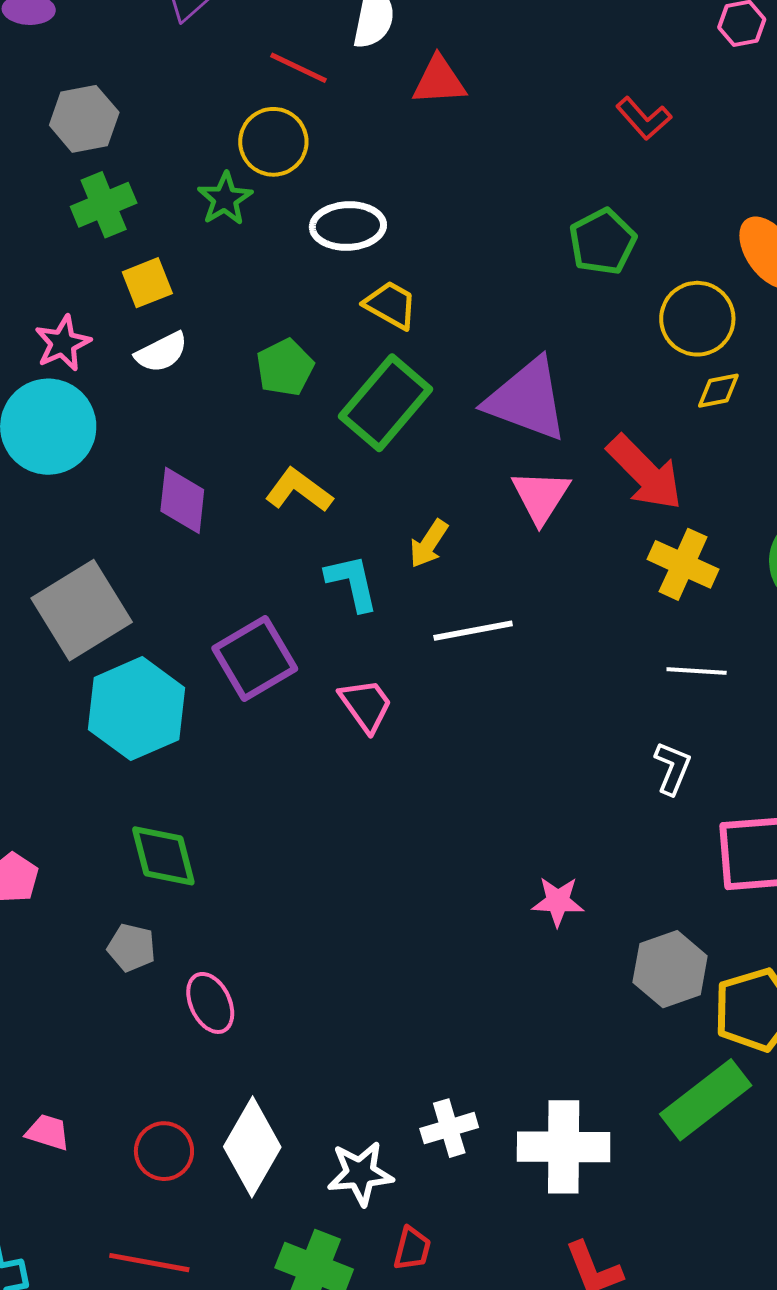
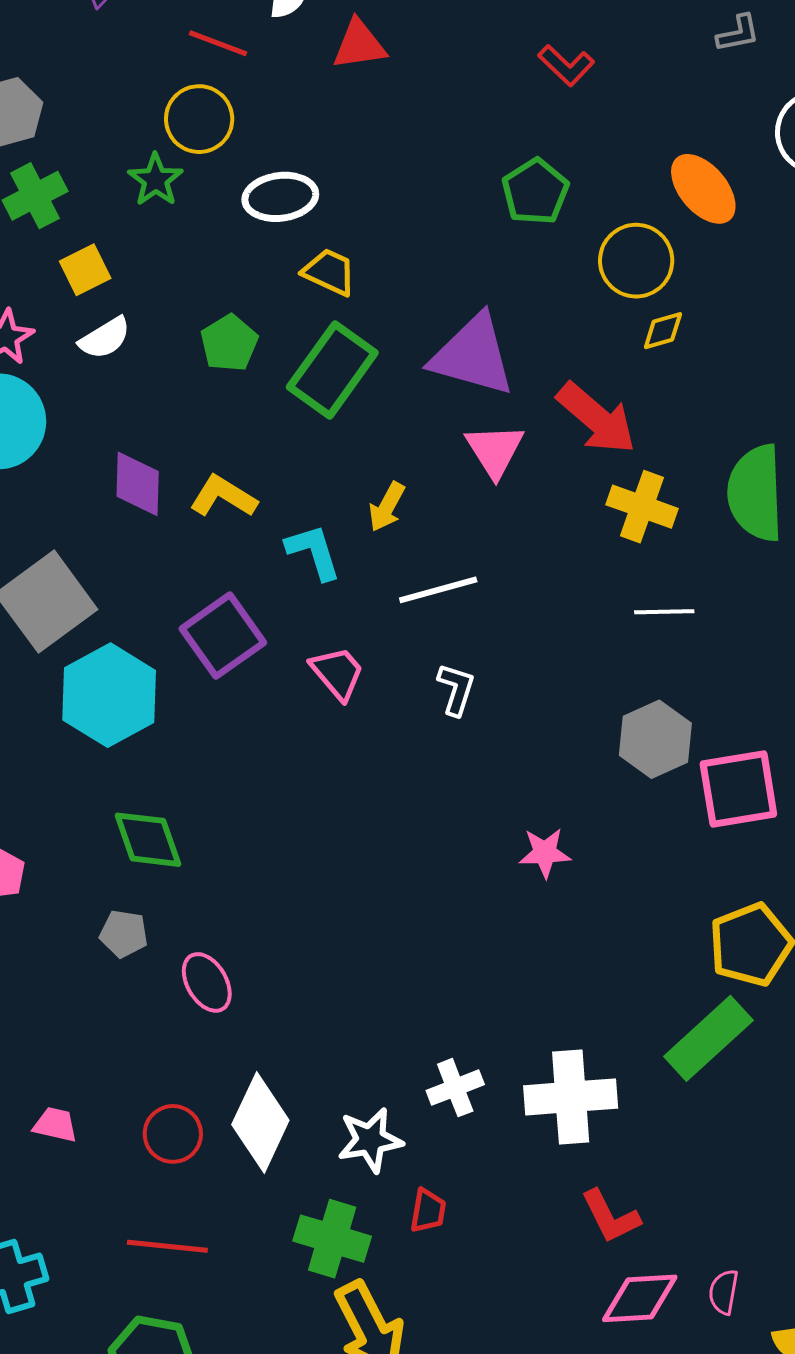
yellow L-shape: (299, 490) -> (223, 496), moved
white L-shape: (672, 768) -> (456, 689), moved
gray hexagon: (670, 969) -> (655, 739), moved

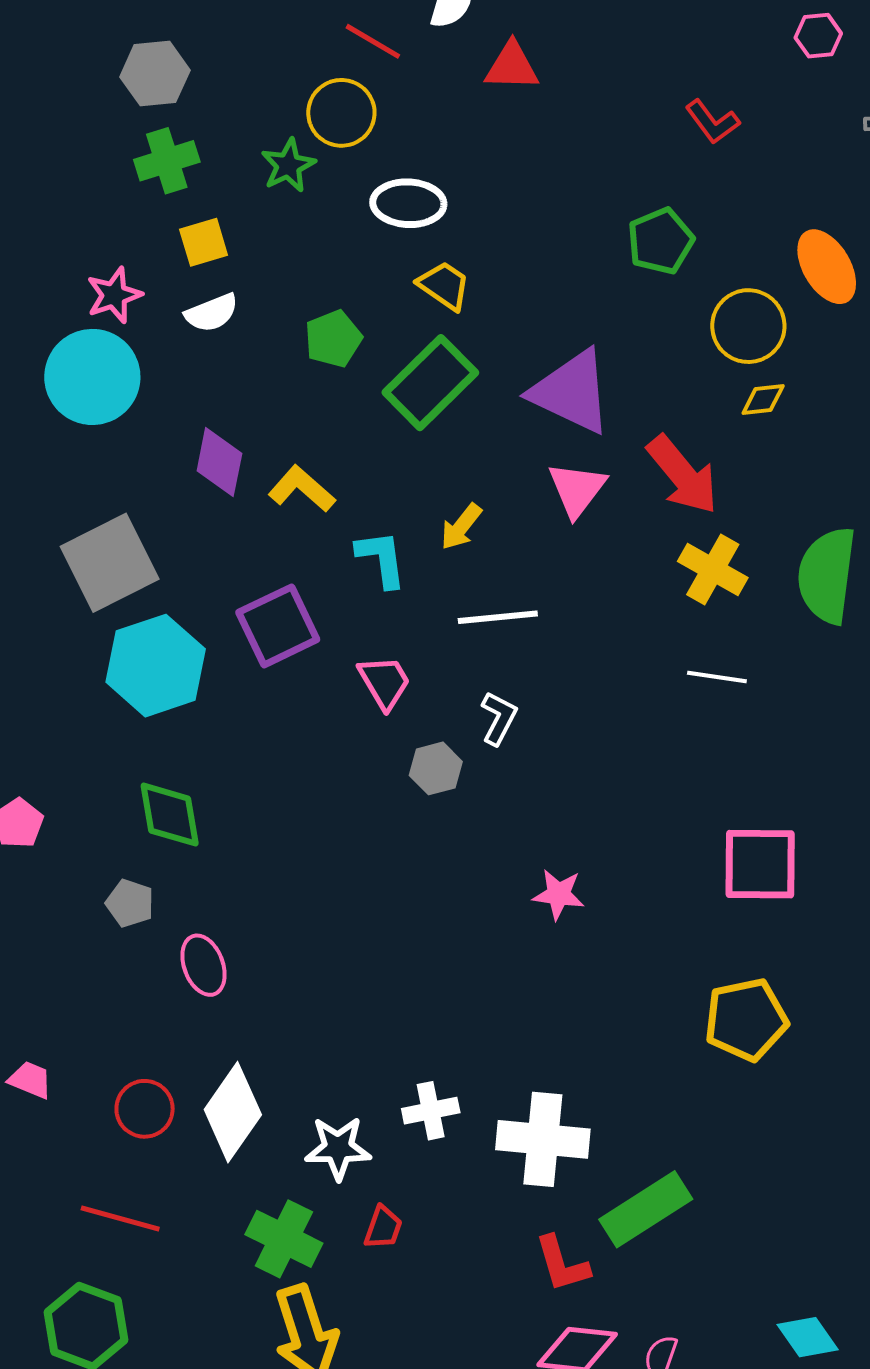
gray hexagon: (655, 739) -> (436, 768), moved, size x0.7
green rectangle: (708, 1038) -> (646, 1209), moved

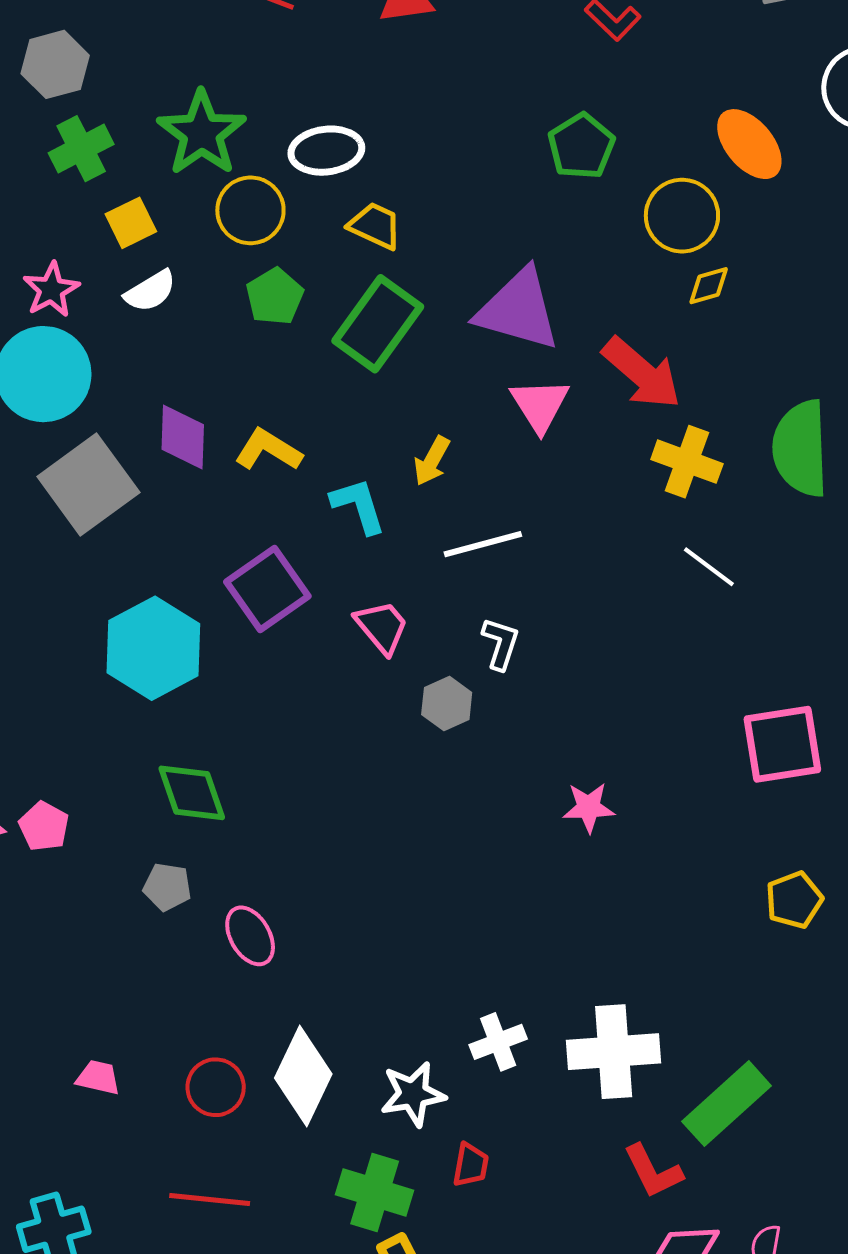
yellow circle: (341, 113) -> (250, 210), moved
green star: (288, 165) -> (202, 133), size x1.6
gray square: (110, 563) -> (88, 485), moved
white line: (717, 677) -> (709, 567), turned 38
yellow pentagon: (746, 1020) -> (794, 900), size x0.7

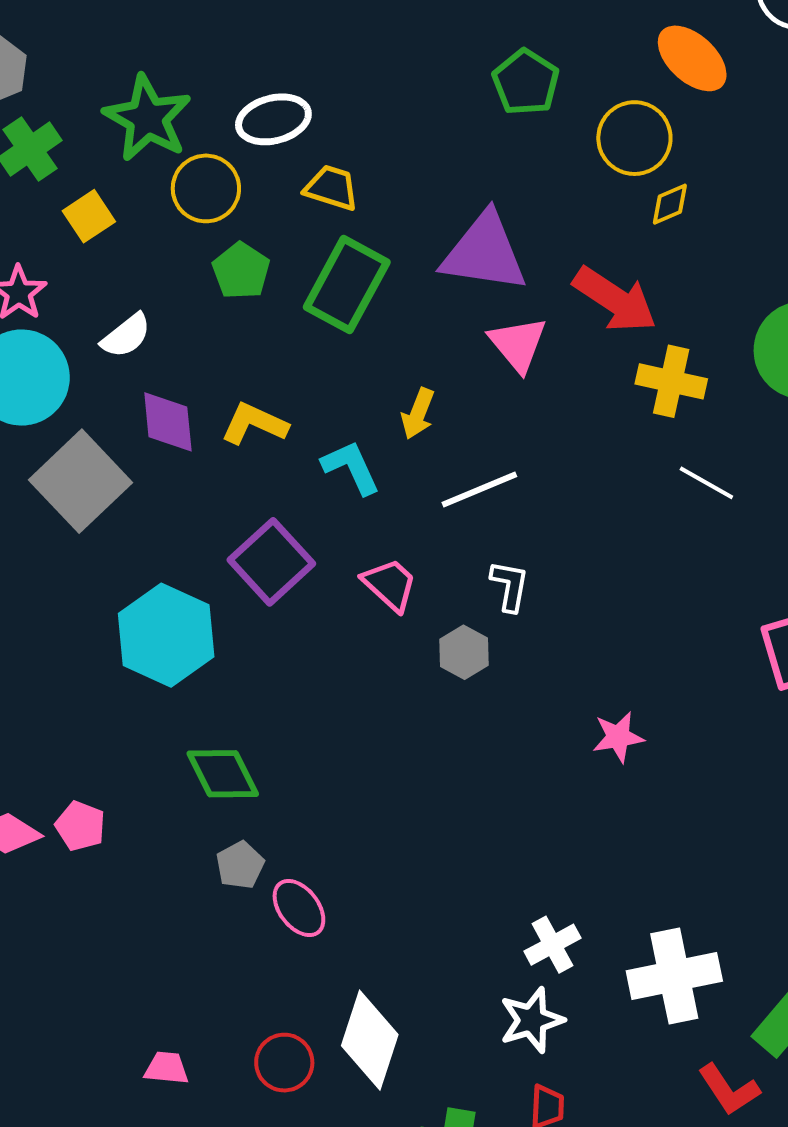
white semicircle: (150, 291) -> (126, 336), moved
gray pentagon: (167, 887) -> (240, 865), moved, turned -30
white cross: (498, 1042) -> (552, 945), moved
white star: (413, 1094) -> (532, 1020), moved

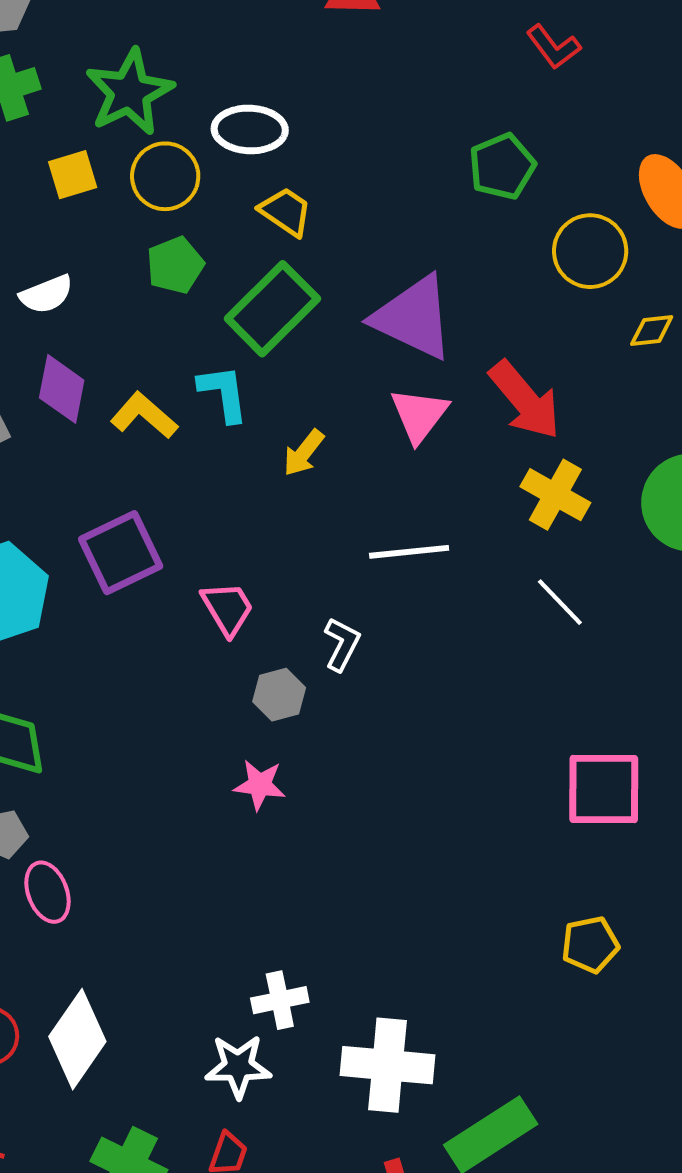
yellow diamond: (670, 204) -> (652, 330), moved
yellow square: (89, 216) -> (73, 175), moved
cyan L-shape: (351, 467) -> (223, 393), moved
white line: (479, 489) -> (409, 552), moved
pink star: (618, 737) -> (260, 785), moved

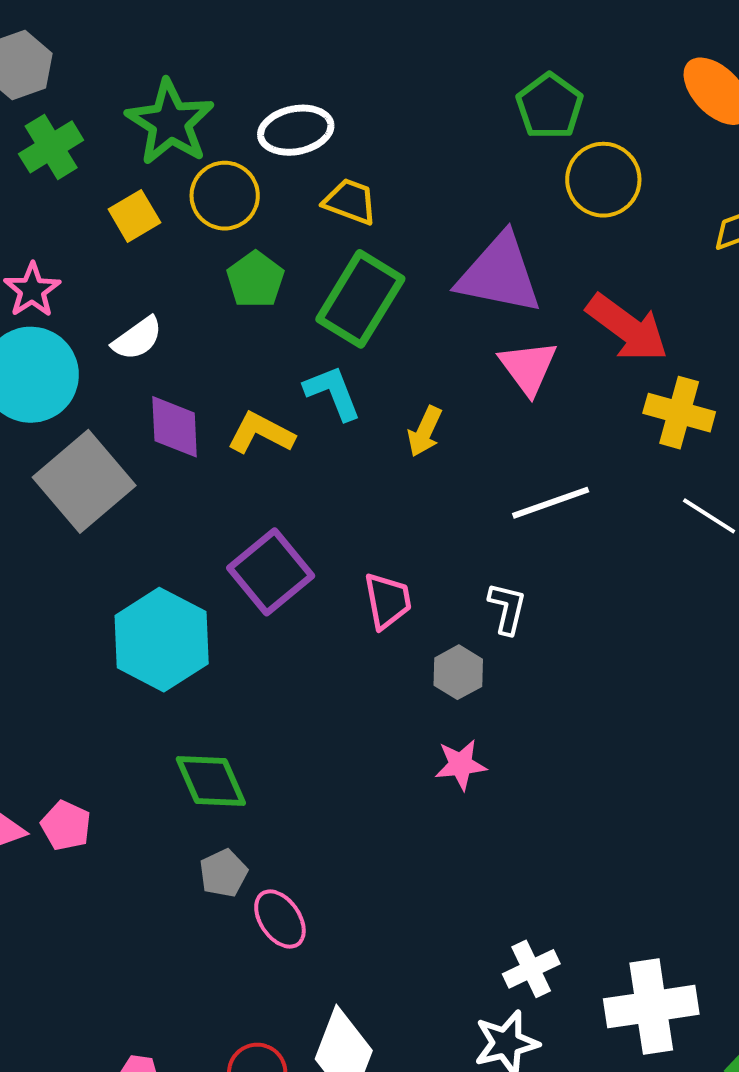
yellow circle: (590, 251) -> (603, 180), moved
pink trapezoid: (227, 608) -> (388, 601), turned 34

